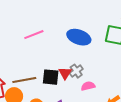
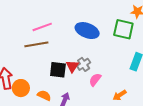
brown line: (24, 80) -> (36, 44), moved
pink semicircle: (88, 86) -> (95, 80), turned -40

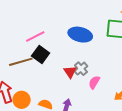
brown line: (36, 44) -> (21, 62), moved
black square: (58, 70) -> (41, 54), moved, turned 36

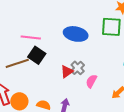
pink line: (35, 37) -> (31, 38), turned 36
red triangle: (70, 72) -> (67, 72), turned 32

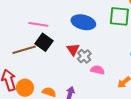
red triangle: (67, 72) -> (73, 50), moved, turned -32
pink semicircle: (91, 81) -> (98, 70), turned 72

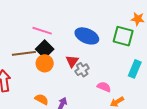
pink semicircle: (98, 70) -> (104, 87), moved
orange circle: (25, 88) -> (45, 63), moved

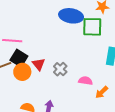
blue ellipse: (87, 36) -> (71, 16), moved
red triangle: (72, 61) -> (39, 64), moved

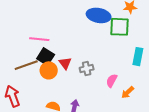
gray cross: (60, 69) -> (87, 69), turned 32
pink semicircle: (85, 81) -> (112, 81), turned -72

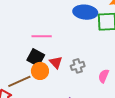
pink line: (39, 39) -> (42, 36), moved
brown line: (26, 65) -> (19, 81), moved

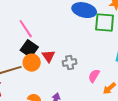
pink line: (42, 36) -> (26, 29), moved, turned 48

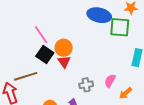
gray cross: (70, 62) -> (86, 85), moved
orange circle: (32, 63) -> (64, 48), moved

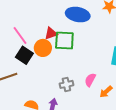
green square: (120, 27) -> (64, 40), moved
red triangle: (64, 62) -> (51, 33), moved, turned 48

